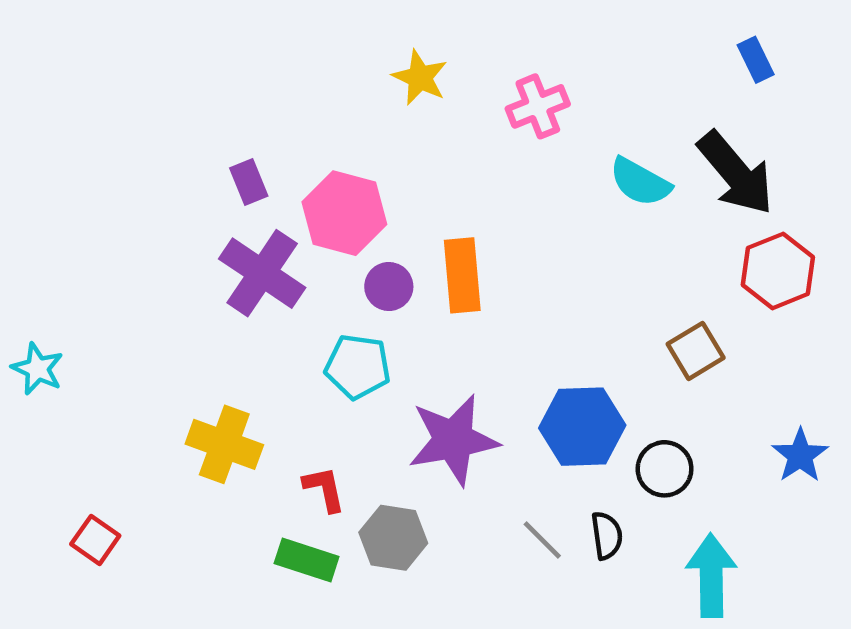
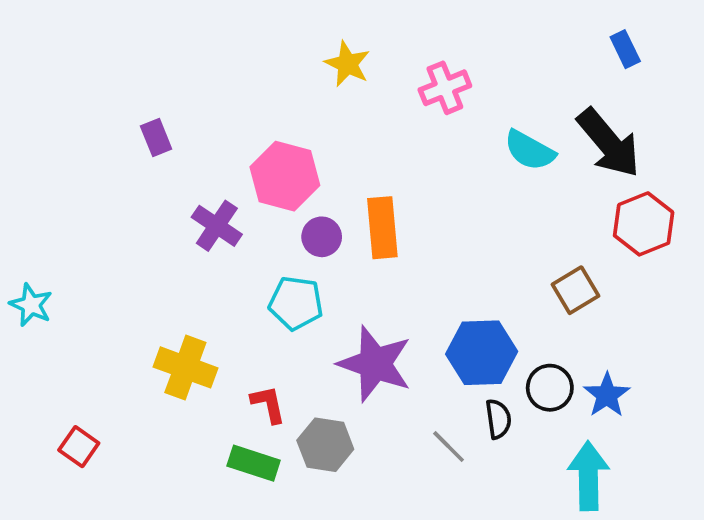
purple rectangle: (249, 182) -> (156, 137), moved
purple cross: (262, 273) -> (217, 226), size x0.7
purple star: (453, 440) -> (375, 364), turned 30
blue star: (800, 455) -> (607, 395), moved
black semicircle: (607, 536) -> (498, 419), moved

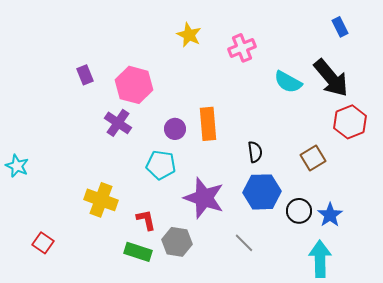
pink hexagon: (285, 176) -> (134, 85), moved
black semicircle: (498, 419) -> (255, 152), moved

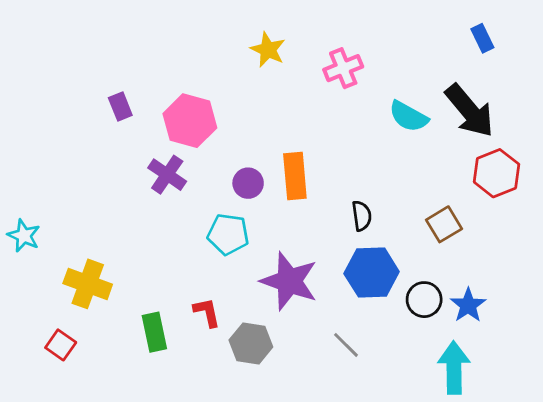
yellow cross: (101, 200) -> (88, 284), moved
green rectangle: (138, 252) -> (154, 332), moved, turned 60

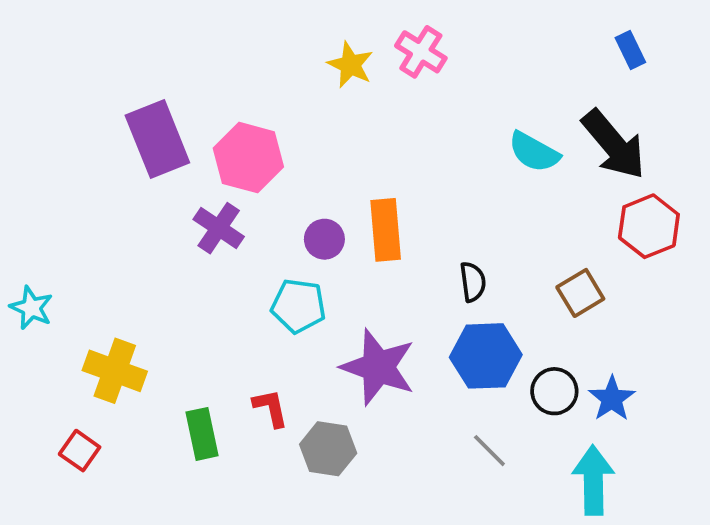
pink cross: (343, 68) -> (421, 52), moved, turned -36
purple rectangle: (120, 106) -> (157, 139), size x2.0
gray line: (346, 345) -> (489, 451), moved

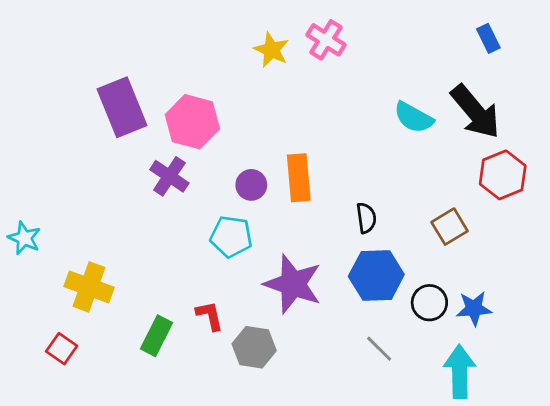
blue star: (612, 399) -> (474, 308), turned 30
green rectangle: (202, 434) -> (156, 336), turned 39

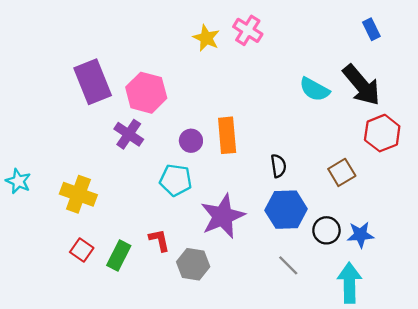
purple star: (293, 284) -> (223, 216), turned 30
yellow cross: (89, 287) -> (78, 194), moved
red square: (62, 349) -> (82, 250), moved

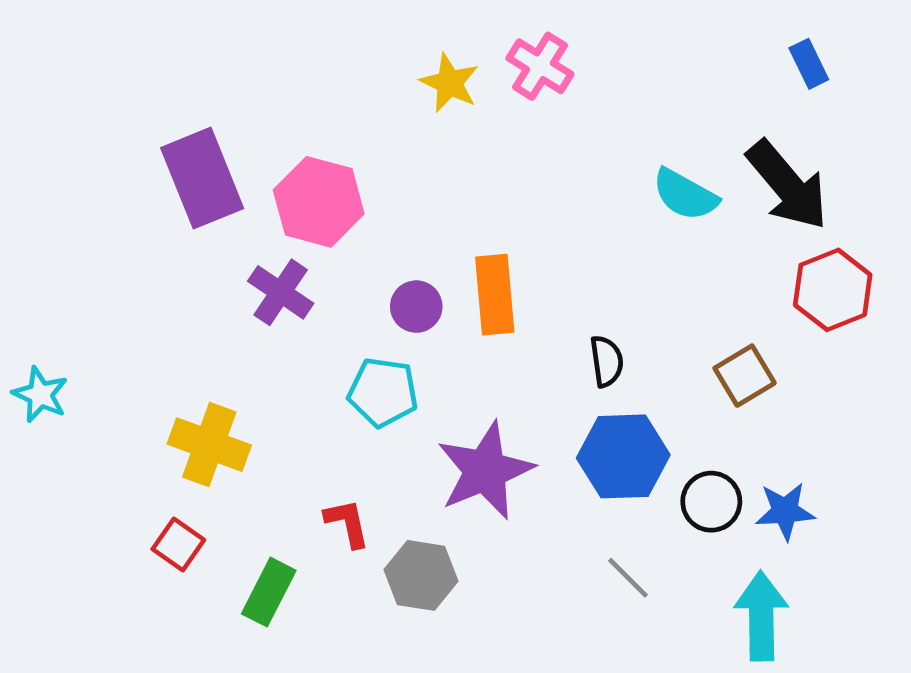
yellow cross: (78, 194) -> (209, 445), moved
green rectangle: (119, 255) -> (269, 592), moved

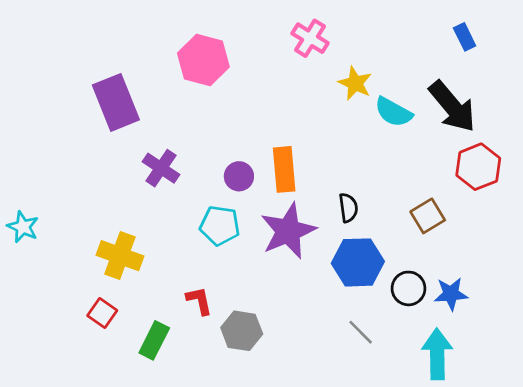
yellow star: (450, 83) -> (355, 83), moved
pink hexagon: (319, 202) -> (203, 60), moved
purple star: (485, 471) -> (288, 231), moved

